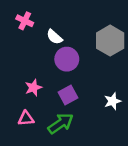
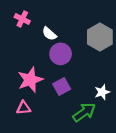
pink star: (33, 88) -> (30, 80), size x1.6
green arrow: (61, 123) -> (84, 112), moved

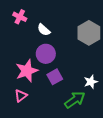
purple circle: (61, 54) -> (46, 54), moved
pink triangle: (23, 108) -> (21, 96), turned -32

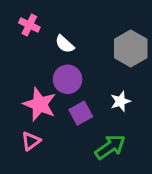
pink star: (27, 71) -> (40, 104), turned -30
white star: (91, 82) -> (120, 101), moved

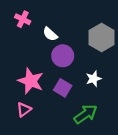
purple circle: (68, 79) -> (63, 56), moved
purple square: (81, 113) -> (63, 88), turned -30

